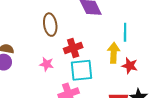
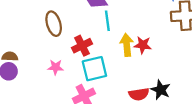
cyan line: (125, 32) -> (107, 21), moved
red star: (130, 66) -> (143, 45), moved

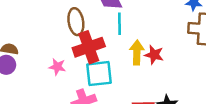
brown ellipse: (54, 24) -> (76, 22), moved
red cross: (82, 46) -> (89, 47), size x1.4

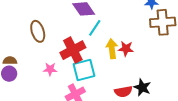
brown ellipse: (76, 22) -> (38, 31), moved
cyan line: (119, 24) -> (95, 28), turned 42

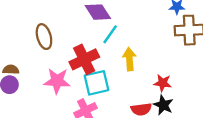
red star: (126, 49) -> (163, 83), moved
pink star: (50, 69) -> (57, 81), size x1.6

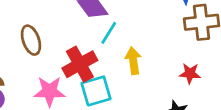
red star: (163, 83) -> (190, 73), moved

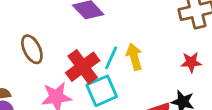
cyan line: (109, 33) -> (111, 58), moved

